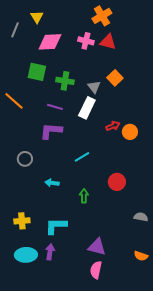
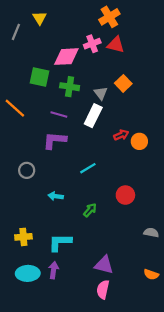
pink cross: (86, 41) -> (92, 44), turned -35
pink diamond: (50, 42) -> (66, 57), moved
green arrow: (84, 196) -> (90, 210), turned 40

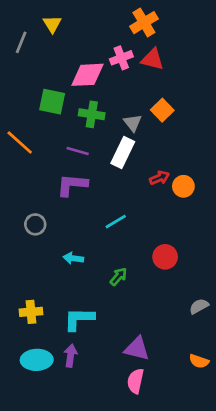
gray semicircle: (151, 233) -> (199, 306), turned -40

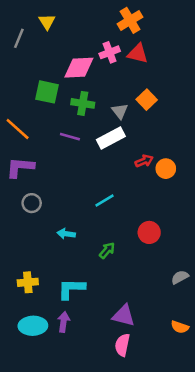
white rectangle: (123, 152) -> (111, 138), turned 36
purple L-shape: (72, 185) -> (20, 167), moved

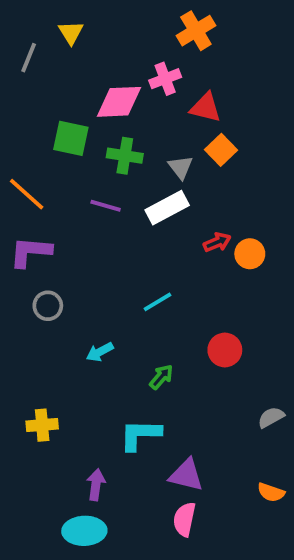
red triangle: (138, 54) -> (206, 108), moved
cyan arrow: (66, 234) -> (100, 352), turned -36
cyan L-shape: (71, 289) -> (140, 435), moved
cyan ellipse: (33, 326) -> (84, 531), moved

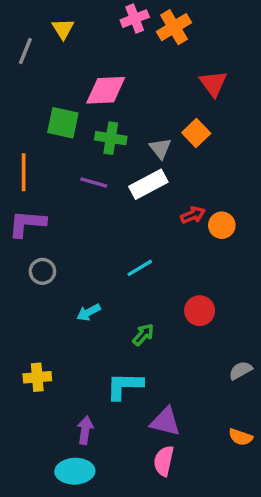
pink cross: (165, 79) -> (135, 19), moved
red triangle: (206, 108) -> (213, 83), moved, turned 40
orange line: (27, 194) -> (24, 172), turned 48

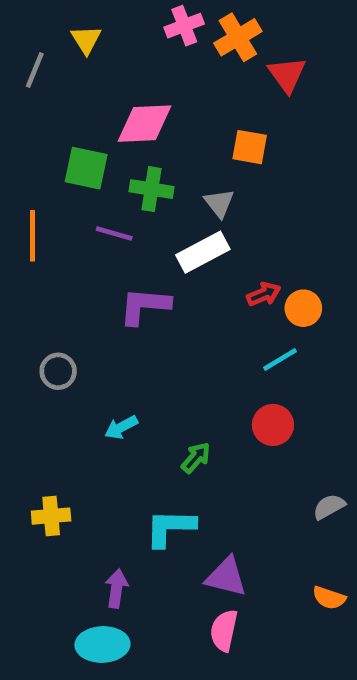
red triangle: (213, 83) -> (287, 75), moved
orange square: (196, 133) -> (250, 147), moved, turned -36
purple line: (94, 183) -> (114, 233), moved
purple L-shape: (27, 224) -> (145, 306), moved
cyan line: (140, 268) -> (280, 360), moved

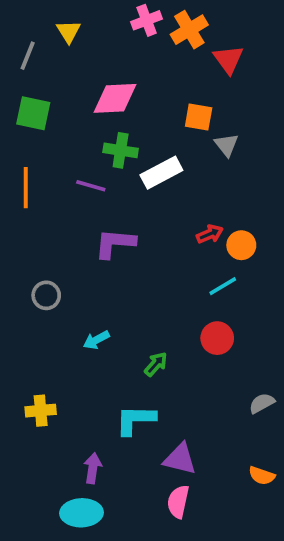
green square: (86, 168) -> (33, 113), moved
gray triangle: (219, 203) -> (226, 145), moved
white rectangle: (203, 252) -> (161, 173), moved

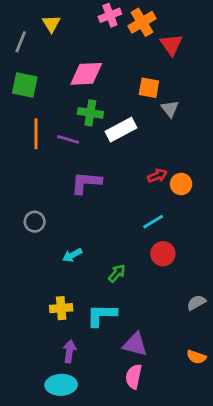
orange line: (26, 188) -> (36, 134), moved
cyan line: (223, 286) -> (153, 222), moved
yellow cross: (41, 411) -> (61, 308), moved

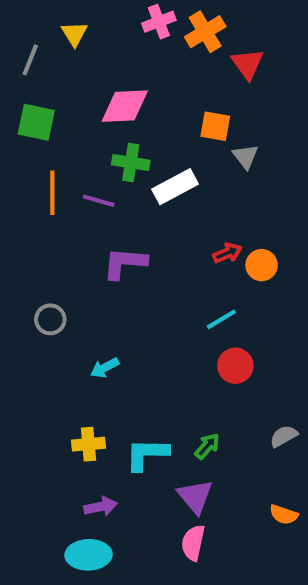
green arrow: (117, 273) -> (207, 446), moved
purple triangle: (135, 344) -> (195, 496), turned 36
purple arrow: (69, 351) -> (101, 507), turned 70

